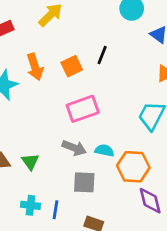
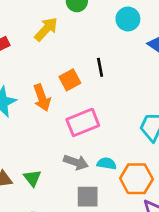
black line: (102, 55) -> (100, 67), turned -30
orange arrow: (35, 67) -> (42, 98), moved

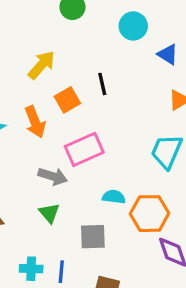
yellow arrow: (46, 29) -> (42, 65), moved
gray arrow: (76, 162) -> (53, 176), moved
green triangle: (32, 178) -> (49, 213), moved

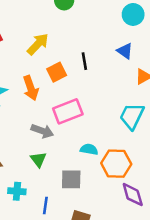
cyan circle: (133, 26) -> (133, 14), moved
blue triangle: (168, 54) -> (125, 51), moved
cyan cross: (31, 269) -> (17, 191), moved

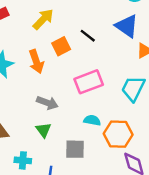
blue triangle: (125, 51) -> (127, 26), size x1.5
black line: (84, 61) -> (88, 36), turned -42
pink rectangle: (68, 111) -> (89, 82), moved

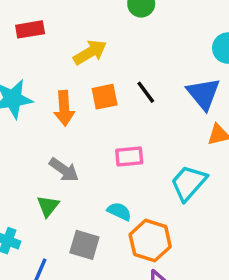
pink rectangle: (89, 82) -> (129, 157), size x0.7

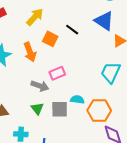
orange square: (105, 97) -> (50, 39), turned -35
pink rectangle: (129, 157) -> (57, 73), moved
gray square: (84, 245) -> (60, 109), moved

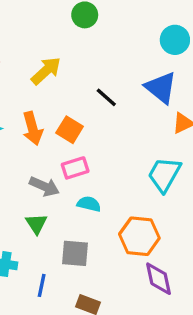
orange square: (50, 39) -> (70, 130), moved
cyan semicircle: (77, 100) -> (89, 204), moved
gray square: (60, 109) -> (75, 253), moved

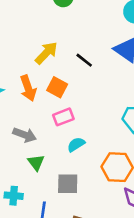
yellow arrow: (46, 71) -> (46, 53), moved
gray arrow: (44, 186) -> (25, 135), moved
cyan semicircle: (89, 204) -> (76, 144), turned -42

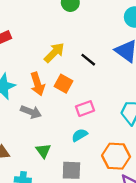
pink rectangle: (63, 117) -> (85, 109), moved
gray arrow: (25, 135) -> (31, 112), moved

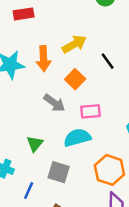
orange arrow: (37, 84) -> (43, 59), moved
gray arrow: (31, 112) -> (54, 103), moved
cyan semicircle: (80, 135) -> (77, 138), size x1.5

